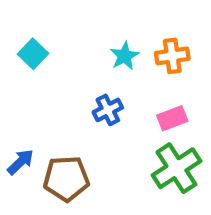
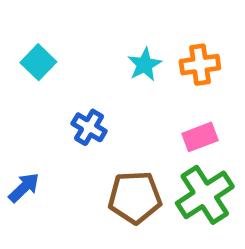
blue cross: (108, 110) -> (89, 127), moved, turned -32
brown pentagon: (66, 179) -> (135, 197), moved

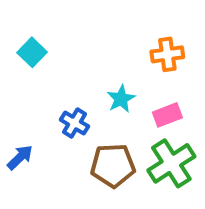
cyan star: (144, 65) -> (121, 99), moved
blue cross: (89, 127) -> (74, 123), moved

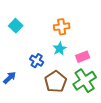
orange cross: (167, 54) -> (62, 27), moved
brown pentagon: (113, 165) -> (56, 82), turned -30

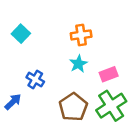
blue cross: (37, 61) -> (35, 80), moved

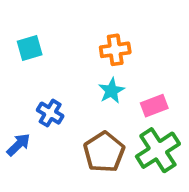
cyan square: (21, 34) -> (30, 48), turned 30

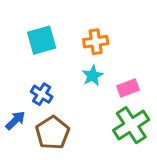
cyan square: (30, 48) -> (42, 40), moved, size x1.4
brown pentagon: (104, 152) -> (52, 133), moved

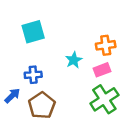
orange cross: (96, 42) -> (106, 45), moved
blue cross: (42, 94) -> (33, 75), turned -35

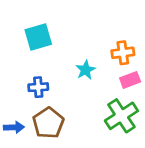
pink rectangle: (102, 70) -> (130, 80), moved
blue arrow: (12, 96) -> (14, 127), moved, turned 42

